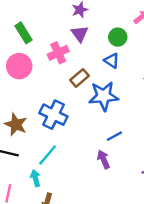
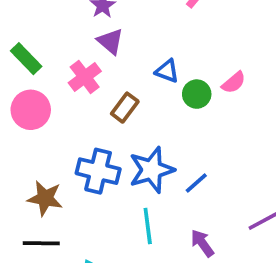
green circle: (118, 37) -> (197, 94), moved
blue star: (104, 96) -> (152, 170), moved
cyan line: (48, 155) -> (148, 226), moved, turned -35
purple arrow: (104, 159) -> (202, 243), moved

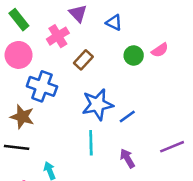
blue triangle: (167, 71) -> (114, 23), moved
blue cross: (98, 171) -> (42, 86), moved

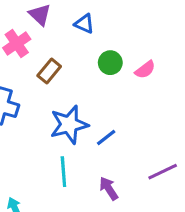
pink semicircle: (160, 50) -> (145, 70), moved

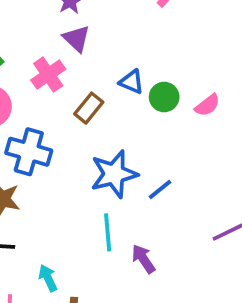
blue triangle: (84, 24) -> (132, 82), moved
purple arrow: (109, 188) -> (143, 259), moved

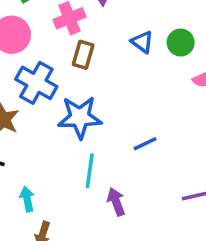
green circle: (164, 97) -> (181, 43), moved
brown rectangle: (89, 108) -> (83, 55), moved, turned -36
blue star: (114, 174) -> (80, 117), moved

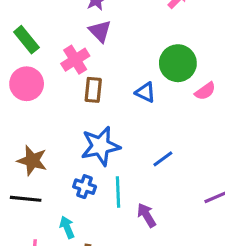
blue triangle: (142, 42) -> (145, 92), moved
green circle: (181, 43) -> (178, 63), size x1.5
blue cross: (36, 83) -> (85, 187), moved, size x0.6

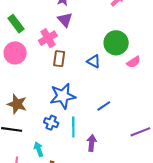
purple arrow: (146, 215) -> (92, 143), turned 35

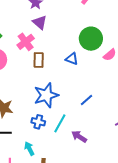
cyan line: (73, 127) -> (60, 123), turned 36
purple arrow: (92, 143) -> (79, 137), turned -56

